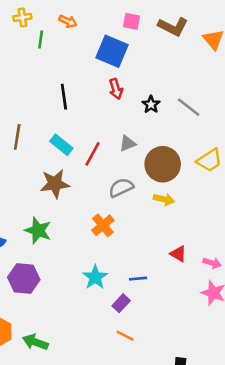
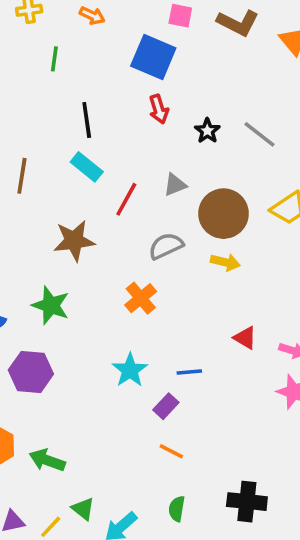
green line: (41, 40) -> (54, 59), moved
cyan rectangle: (61, 145) -> (87, 167), moved

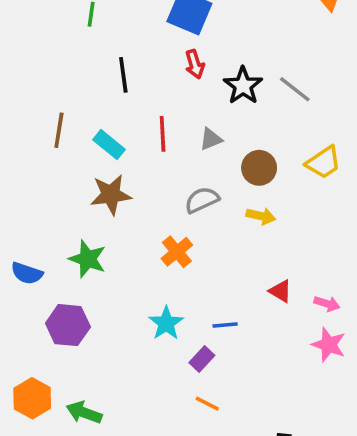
black star: (207, 131) -> (243, 86), size x1.5
cyan rectangle: (87, 167) -> (109, 145), moved
red line: (126, 199) -> (163, 134), moved, turned -32
brown circle: (224, 214) -> (259, 168), size x0.7

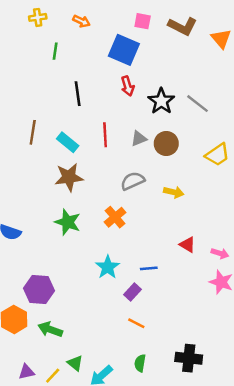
brown circle: (259, 168) -> (166, 144), moved
green star: (88, 259) -> (68, 222), moved
purple hexagon: (68, 325) -> (39, 290), moved

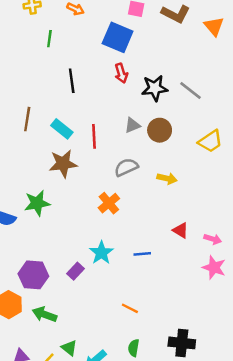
black star: (161, 101) -> (155, 88), turned 30
red line: (105, 135) -> (94, 136), moved
green star: (68, 222) -> (37, 203), moved, turned -30
purple rectangle: (133, 292) -> (75, 271), moved

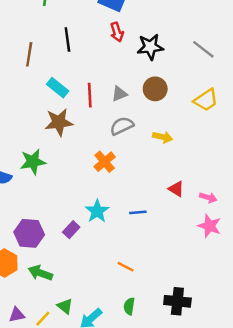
gray line: (191, 91) -> (203, 49), moved
brown line: (27, 119) -> (29, 54), moved
gray triangle: (132, 125) -> (119, 94), moved

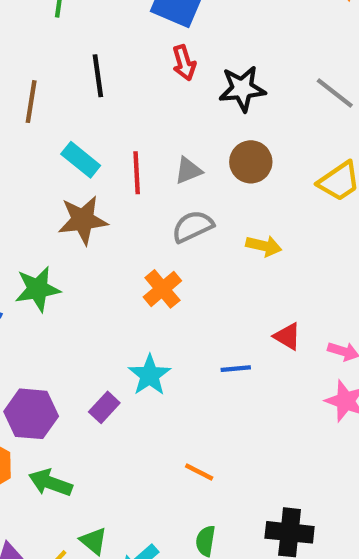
blue line: (138, 212) -> (236, 369), moved

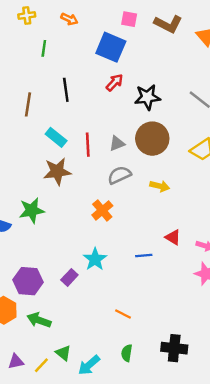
red arrow: (184, 63) -> (115, 82), turned -120
brown circle: (251, 162) -> (152, 139), size x1.4

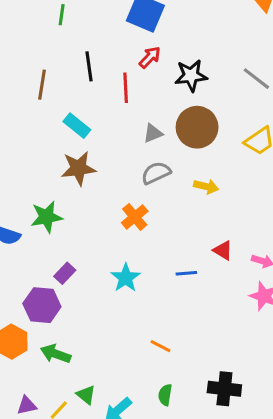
red line: (88, 145) -> (126, 88), moved
purple rectangle: (69, 277) -> (65, 273), moved

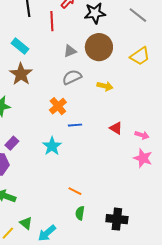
brown star: (78, 168) -> (21, 74), turned -30
blue line: (186, 273) -> (75, 125), moved
green semicircle: (165, 395) -> (80, 213), moved

